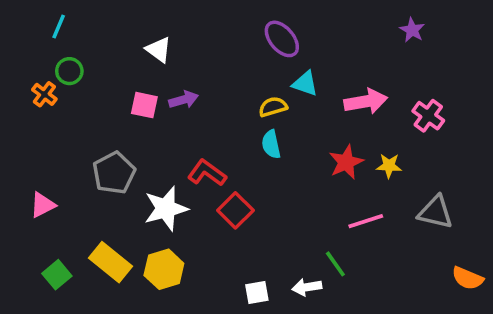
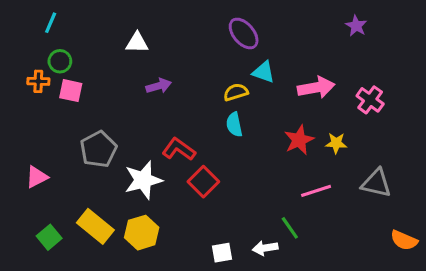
white triangle: (159, 50) -> (137, 43), turned -35
orange cross: (44, 94) -> (38, 81), turned -35
pink square: (144, 105) -> (71, 91), moved

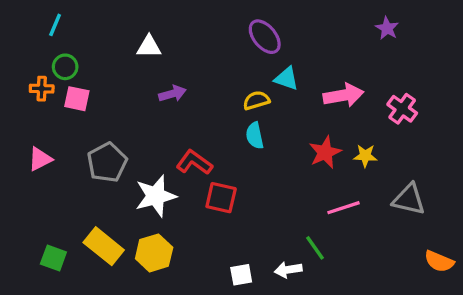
pink triangle: (37, 177) -> (40, 159), moved
red square: (203, 182) -> (221, 198), turned -32
green square: (49, 237) -> (53, 258), turned -30

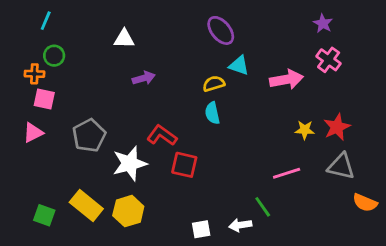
pink square: (77, 99) -> (44, 99), moved
pink cross: (402, 109) -> (329, 60), moved
red star: (325, 152) -> (337, 127), moved
orange semicircle: (439, 261) -> (365, 203), moved

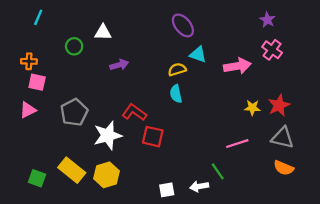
green circle: (54, 56) -> (74, 46), moved
orange semicircle: (365, 203) -> (284, 168), moved

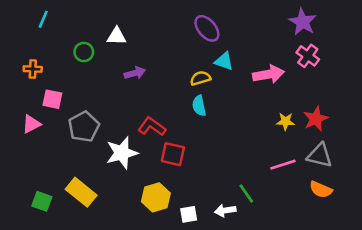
purple star: (267, 20) -> (303, 22), size x1.5
pink square: (37, 82) -> (52, 99), moved
pink line: (237, 144) -> (283, 165), moved
yellow hexagon: (107, 175) -> (156, 197), moved

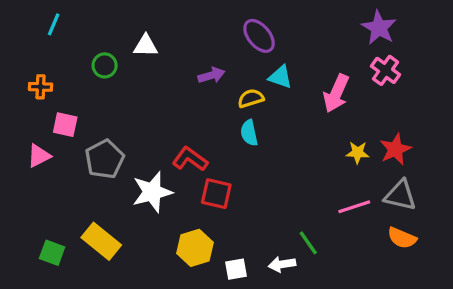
purple arrow: (135, 73) -> (211, 75), moved
pink arrow: (268, 74) -> (336, 93), turned 124

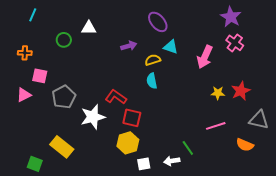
gray triangle: (400, 195) -> (259, 120), moved
yellow hexagon: (195, 248) -> (128, 143), moved
green square: (52, 253) -> (35, 164), moved

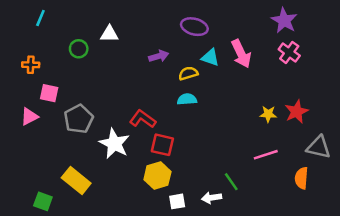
purple ellipse: (158, 22) -> (194, 27), turned -35
pink arrow: (205, 57) -> (241, 54), moved, turned -50
cyan semicircle: (152, 81) -> (187, 99), turned 98
white star: (93, 117) -> (114, 144), turned -30
orange semicircle: (245, 145) -> (301, 178), turned 72

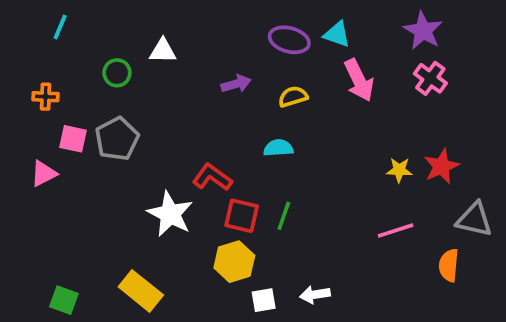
cyan triangle: (210, 57) -> (337, 34), moved
yellow semicircle: (188, 73) -> (293, 97), moved
gray pentagon: (79, 119) -> (117, 139), moved
yellow rectangle: (76, 180) -> (141, 291), moved
green line: (231, 182) -> (284, 216), moved, turned 54

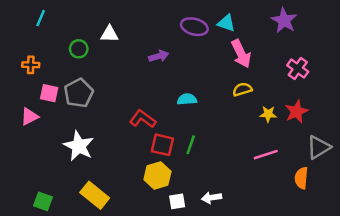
pink cross: (430, 78) -> (298, 68), moved
yellow semicircle: (293, 97) -> (242, 89), moved
white star: (170, 214) -> (79, 146), moved
gray triangle: (474, 219) -> (319, 147), turned -45

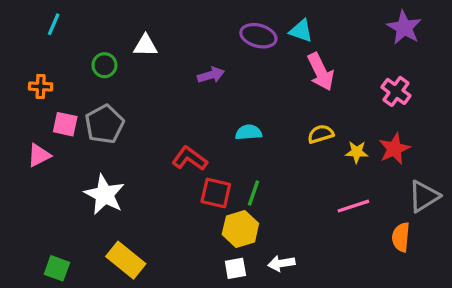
purple star: (284, 21) -> (404, 28), moved
yellow semicircle: (242, 89) -> (321, 134), moved
yellow hexagon: (157, 176) -> (240, 229), moved

